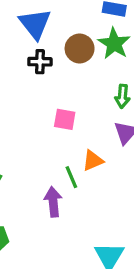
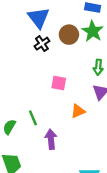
black cross: (40, 62) -> (42, 44), turned -35
green line: (71, 177) -> (33, 118), moved

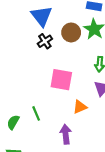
pink square: (59, 83) -> (61, 80), size x1.5
purple arrow: (51, 139) -> (66, 134), moved

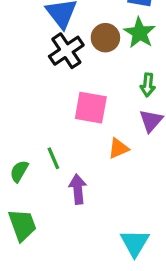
black cross: (45, 41) -> (66, 51), size x1.5
purple arrow: (66, 134) -> (78, 189), moved

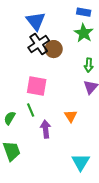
brown circle: (105, 38) -> (54, 49), moved
pink square: (91, 108) -> (37, 86), moved
orange triangle: (118, 148) -> (71, 116), moved, turned -40

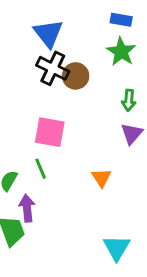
black cross: (39, 44) -> (53, 68), turned -30
purple arrow: (46, 129) -> (27, 208), moved

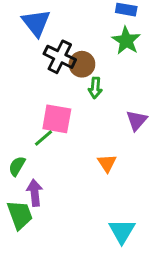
blue triangle: (48, 33) -> (36, 23), moved
green arrow: (129, 100) -> (95, 88), moved
green line: (41, 169) -> (44, 138), moved, turned 72

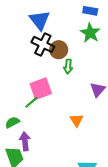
blue triangle: (36, 23) -> (40, 20), moved
pink square: (57, 119) -> (41, 89), turned -30
green semicircle: (17, 166) -> (12, 122), turned 32

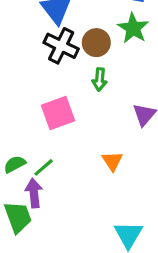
brown circle: (59, 50) -> (96, 43), moved
green line: (31, 102) -> (44, 167), moved

